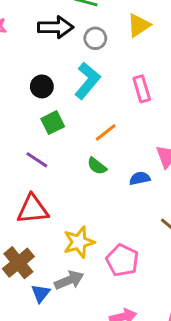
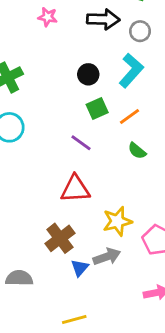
orange line: (106, 132) -> (130, 116), moved

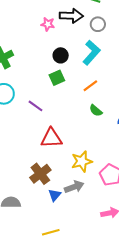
pink star: (48, 17) -> (48, 24), moved
green square: (97, 109) -> (57, 78), moved
purple line: (81, 143) -> (35, 106), moved

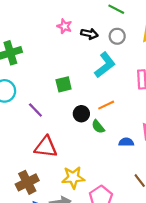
black arrow: (71, 16) -> (89, 34), moved, size x0.7
black circle: (61, 55) -> (81, 114), moved
orange line: (90, 86) -> (106, 105), moved

